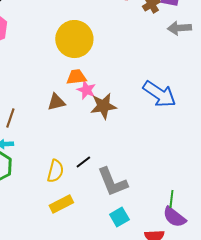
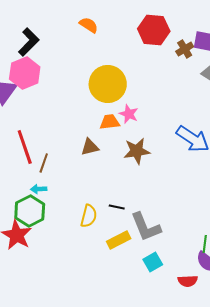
pink star: (86, 90) -> (129, 114), moved
black line: (83, 162) -> (117, 207), turned 49
yellow rectangle: (61, 204) -> (119, 240), moved

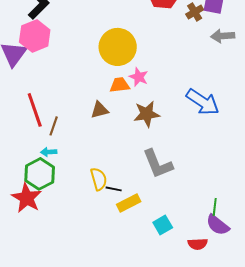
black line: (117, 207) -> (114, 189), moved
yellow semicircle: (89, 216) -> (99, 179), turned -30
gray L-shape: (146, 227) -> (158, 164), moved

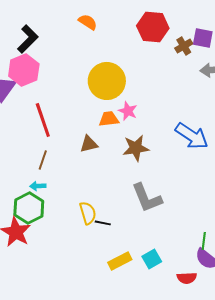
red line: (35, 110) -> (43, 120), moved
yellow rectangle: (129, 203) -> (120, 261), moved

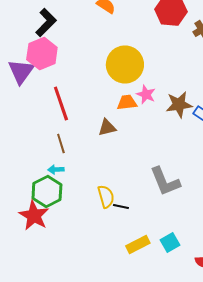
brown star: (136, 148) -> (179, 104), moved
brown line: (43, 160) -> (61, 144), turned -36

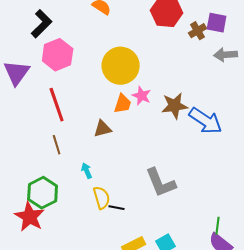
pink hexagon: (42, 54) -> (58, 55), moved
orange trapezoid: (127, 102) -> (123, 104), turned 115
cyan arrow: (56, 170) -> (87, 171), moved, turned 70

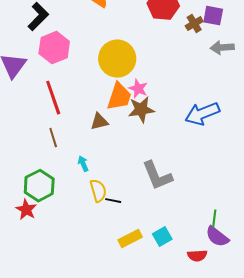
orange trapezoid: (123, 104) -> (119, 97), size x1.4
brown star: (175, 106) -> (141, 110), moved
blue arrow: (206, 121) -> (202, 114), turned 124
red star: (30, 217) -> (26, 210), size x0.7

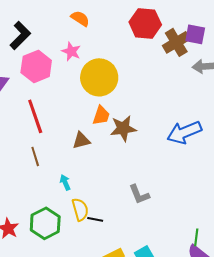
brown cross: (194, 24) -> (176, 42), size x1.5
pink star: (138, 89) -> (71, 51), moved
orange trapezoid: (119, 97) -> (101, 115), size x0.7
gray L-shape: (157, 176) -> (139, 194), size x0.7
green hexagon: (39, 186) -> (45, 223), moved

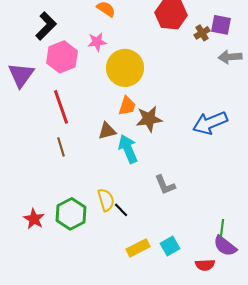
brown cross: (176, 42) -> (202, 33), size x0.6
pink star: (71, 51) -> (97, 42), turned -30
cyan arrow: (65, 182) -> (128, 149), moved, size x1.8
black line: (95, 219) -> (121, 210), turned 35

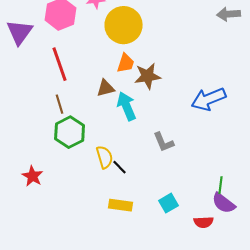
blue arrow: (210, 123) -> (209, 99), moved
green hexagon: (71, 214) -> (70, 132), moved
yellow rectangle: (138, 248) -> (121, 205), moved, turned 35

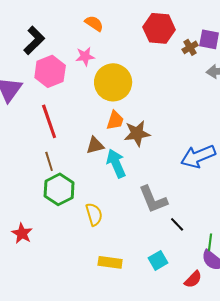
gray L-shape: (164, 142) -> (153, 199), size x1.4
black line: (120, 167) -> (177, 224), moved
red semicircle: (204, 222) -> (193, 279), turned -42

